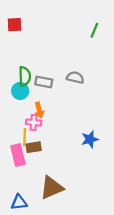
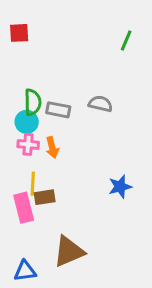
pink cross: (34, 122) -> (28, 144), moved

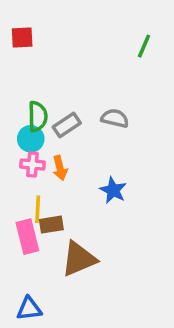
gray rectangle: (58, 110) -> (67, 125), turned -45
blue star: (120, 187) -> (113, 190), moved, turned -30
brown triangle: (69, 251) -> (79, 259), moved

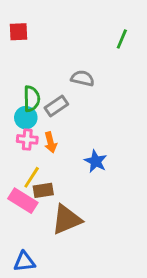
gray semicircle: (115, 118) -> (83, 78), moved
yellow line: (38, 209) -> (32, 177), turned 30
pink rectangle: (27, 237) -> (23, 201), turned -44

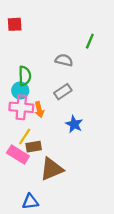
green line: (122, 39) -> (90, 41), moved
gray rectangle: (56, 106) -> (63, 92), moved
pink cross: (27, 139) -> (21, 107), size x1.5
blue triangle: (24, 262) -> (30, 202), moved

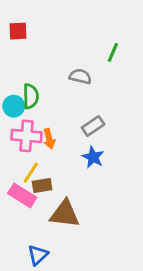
cyan circle: (20, 90) -> (14, 106), moved
gray rectangle: (63, 92) -> (93, 126), moved
brown triangle: (52, 169) -> (65, 214), turned 30
blue triangle: (30, 202) -> (38, 255), turned -36

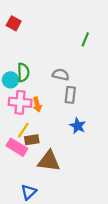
red square: (18, 31) -> (14, 23), turned 32
gray semicircle: (80, 76) -> (61, 75), moved
gray rectangle: (93, 126) -> (70, 95), turned -49
blue star: (93, 157) -> (78, 126), moved

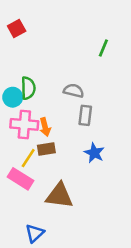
red square: (14, 23) -> (17, 29), turned 32
brown rectangle: (32, 140) -> (46, 149), moved

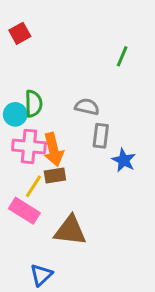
orange arrow: (45, 127) -> (53, 150), size x1.5
blue star: (94, 153) -> (124, 160), moved

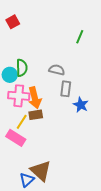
brown triangle: (70, 231) -> (41, 171), moved, turned 35

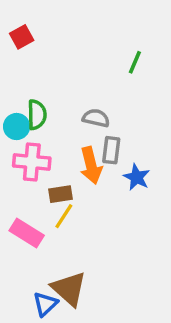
orange arrow: (35, 98) -> (91, 165), moved
yellow line: (22, 122) -> (64, 216), moved

